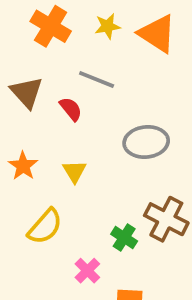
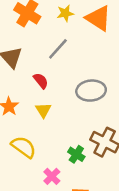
gray line: (97, 80) -> (58, 49), turned -70
red semicircle: (71, 109) -> (41, 81), moved
yellow semicircle: (45, 227) -> (24, 147), turned -95

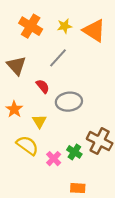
gray ellipse: (91, 91) -> (69, 102), moved
yellow triangle: (43, 110) -> (39, 121), moved
pink cross: (52, 176) -> (54, 159), moved

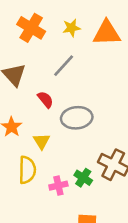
orange triangle: (94, 31) -> (107, 33), turned -35
yellow semicircle: (27, 145) -> (27, 170), turned 55
pink cross: (54, 159) -> (58, 186), turned 32

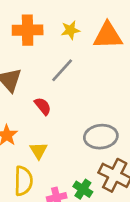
orange cross: (31, 28) -> (28, 30), turned -32
gray ellipse: (77, 118) -> (101, 137), moved

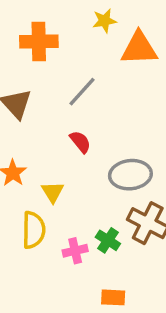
yellow star: (70, 30) -> (104, 21), moved
red semicircle: (43, 106) -> (80, 142), moved

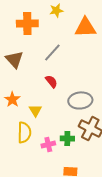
yellow star: (104, 21) -> (56, 10), moved
green cross: (108, 240) -> (67, 138), turned -32

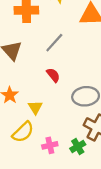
yellow semicircle: (24, 132) -> (23, 132), turned 45
green cross: (67, 138) -> (78, 147), moved, turned -32

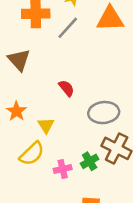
gray line: (54, 43) -> (68, 28), moved
green cross: (78, 147) -> (90, 161), moved

